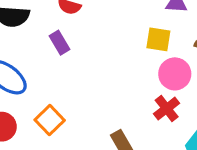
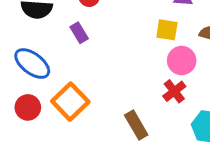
orange square: (50, 120) -> (70, 102), size x1.4

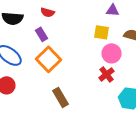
orange square: (70, 102) -> (48, 59), moved
brown rectangle: (136, 125) -> (60, 97), moved

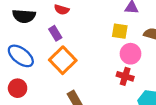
red cross: (106, 74) -> (125, 76), turned -35

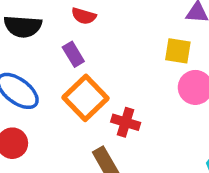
red cross: (125, 76) -> (126, 122), moved

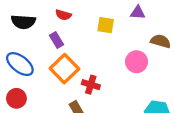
yellow square: (178, 51) -> (106, 25), moved

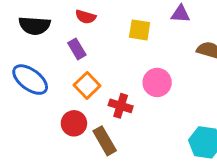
pink circle: (137, 62) -> (157, 82), moved
orange square: (64, 69) -> (87, 85), size x0.7
red circle: (16, 98) -> (74, 123), moved

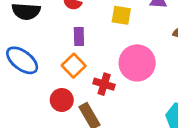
purple rectangle: (77, 49) -> (79, 37), moved, turned 30
pink circle: (157, 82) -> (137, 63), size x1.4

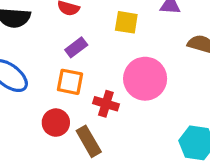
purple rectangle: (79, 37) -> (76, 47), turned 54
orange square: (74, 66) -> (70, 82), turned -35

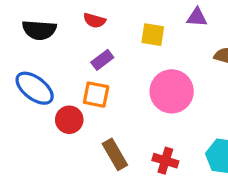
red cross: (106, 104) -> (165, 161), moved
red circle: (56, 123) -> (69, 120), moved

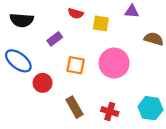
red semicircle: (94, 20) -> (76, 14), moved
purple rectangle: (102, 60) -> (55, 39), moved
orange square: (96, 95) -> (76, 65), moved

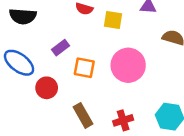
purple rectangle: (55, 39) -> (60, 48), moved
red cross: (110, 111) -> (123, 120), turned -35

